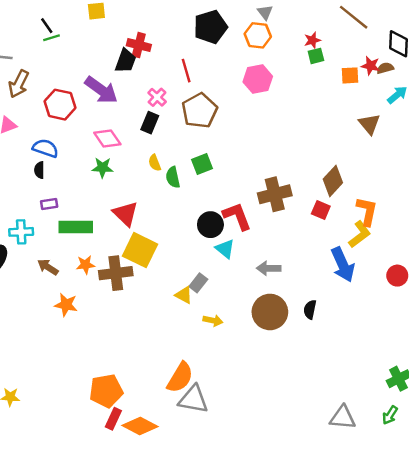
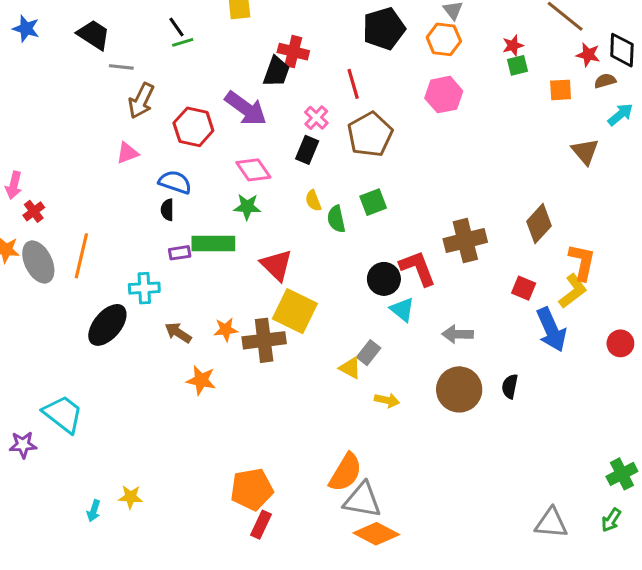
red star: (371, 66) -> (588, 55), moved
red square: (321, 210) -> (524, 288), moved
green rectangle: (76, 227) -> (213, 244), moved
orange diamond: (140, 426) -> (376, 534), moved

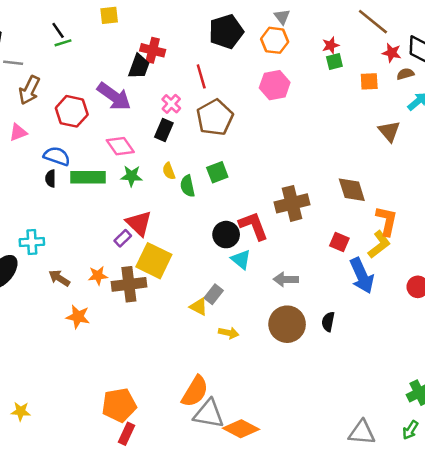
green star: (247, 207) -> (131, 176), moved
brown diamond: (539, 224) -> (352, 190), turned -60
green rectangle: (213, 244) -> (88, 177), moved
purple rectangle: (180, 253) -> (123, 238), moved, turned -35
orange diamond: (376, 534) -> (241, 429), moved

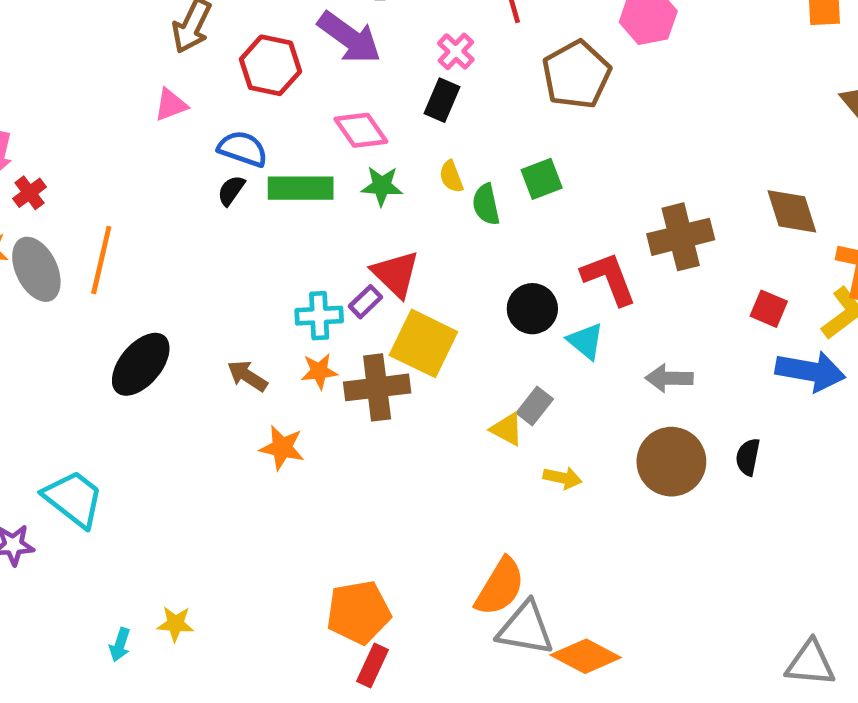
brown pentagon: (215, 118) -> (576, 75), moved
black semicircle: (51, 179) -> (231, 190), turned 35
black circle: (226, 235) -> (532, 309), moved
cyan cross: (32, 242) -> (319, 316), moved
blue arrow: (362, 276) -> (810, 371), turned -56

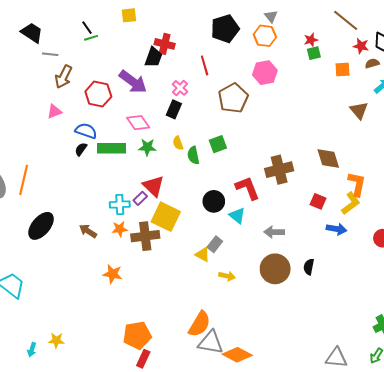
blue arrow: (810, 371) -> (336, 229), size x0.7
orange star: (282, 448) -> (113, 274), moved

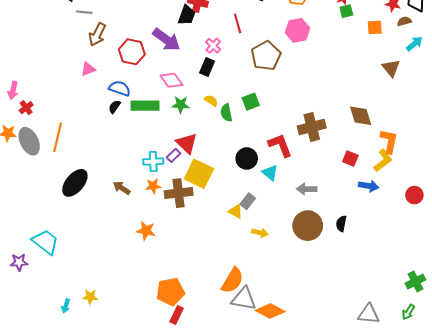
yellow semicircle: (178, 143) -> (211, 101), turned 144

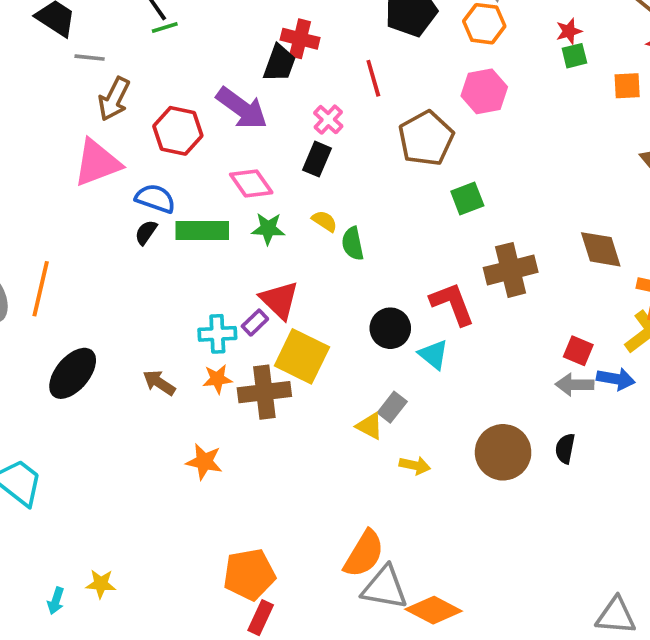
pink triangle: (88, 69) -> (97, 163), size x1.8
green square: (251, 102) -> (467, 199), moved
red square: (350, 159) -> (578, 351), moved
gray arrow: (307, 189) -> (574, 385), moved

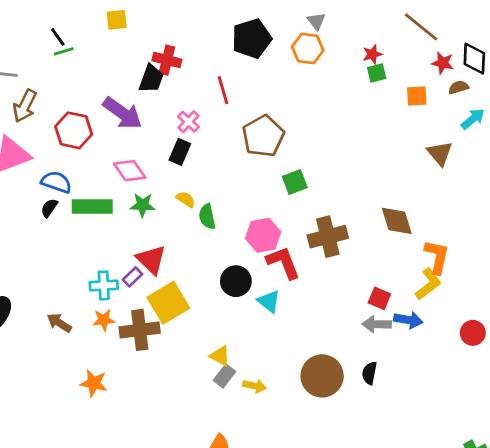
pink hexagon: (484, 91) -> (263, 235), moved
yellow square: (302, 356) -> (168, 303), turned 33
gray rectangle: (392, 407) -> (224, 376), moved

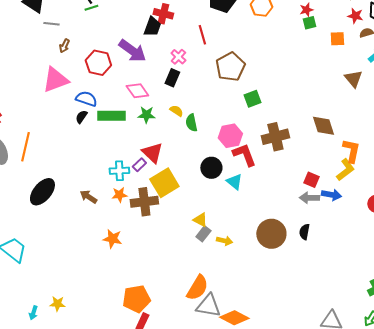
brown arrow: (25, 106) -> (64, 46), size x0.6

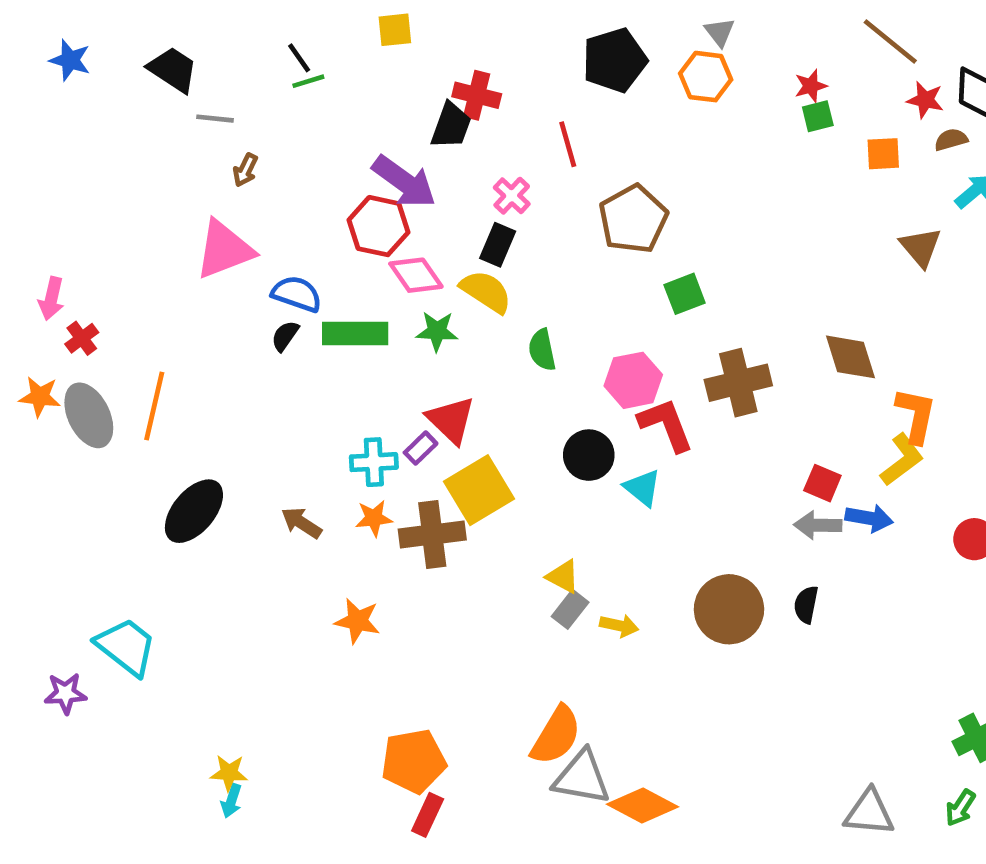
red hexagon: (98, 63) -> (379, 226), moved
yellow semicircle: (176, 111) -> (486, 292), moved, size x1.6
cyan arrow: (33, 313) -> (231, 801), moved

